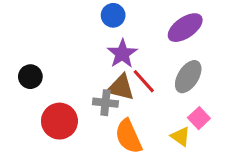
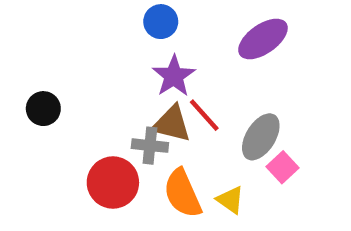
gray ellipse: (188, 77) -> (261, 137), moved
red circle: (59, 121) -> (113, 183), moved
yellow triangle: (181, 136) -> (230, 200), moved

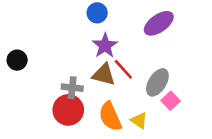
black circle: (43, 109) -> (17, 60), moved
gray cross: (150, 146) -> (72, 88), moved

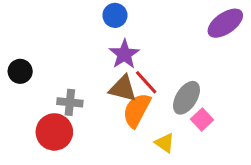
purple ellipse: (159, 23) -> (225, 23), moved
gray cross: (72, 88) -> (70, 102), moved
red circle: (68, 110) -> (54, 132), moved
orange semicircle: (110, 117) -> (137, 110), moved, turned 52

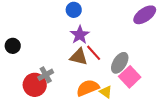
gray cross: (70, 102) -> (46, 75), moved, turned -35
orange semicircle: (137, 110) -> (88, 88), moved, turned 40
pink square: (202, 120) -> (130, 77), size x1.5

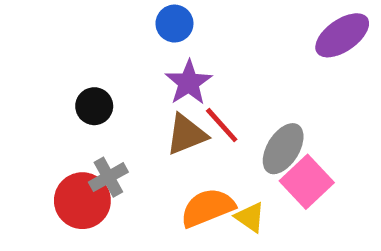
black circle: (13, 46) -> (94, 106), moved
brown triangle: (79, 57) -> (186, 135), turned -36

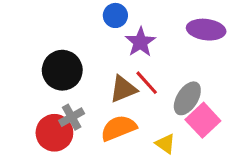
purple ellipse: (342, 35) -> (206, 30), moved, turned 42
purple star: (189, 83) -> (140, 42), moved
black circle: (94, 106) -> (62, 70), size x1.6
orange semicircle: (208, 208) -> (119, 128), moved

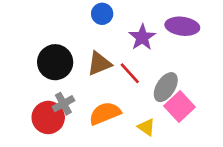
purple star: (140, 42) -> (142, 37), moved
brown triangle: (123, 89) -> (99, 64), moved

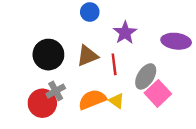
purple ellipse: (182, 26) -> (176, 41), moved
red line: (130, 73) -> (114, 64), turned 35
yellow triangle: (146, 127) -> (117, 101), moved

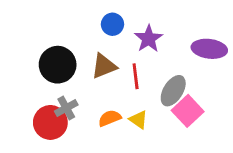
blue circle: (90, 12) -> (112, 24), moved
orange semicircle: (92, 100) -> (110, 118), size x0.7

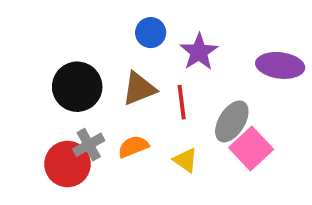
orange semicircle: (110, 118) -> (133, 147), moved

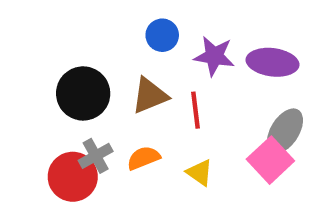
purple star: (199, 52) -> (214, 56), turned -30
purple ellipse: (280, 65) -> (273, 62), moved
gray ellipse: (232, 121) -> (285, 131), moved

